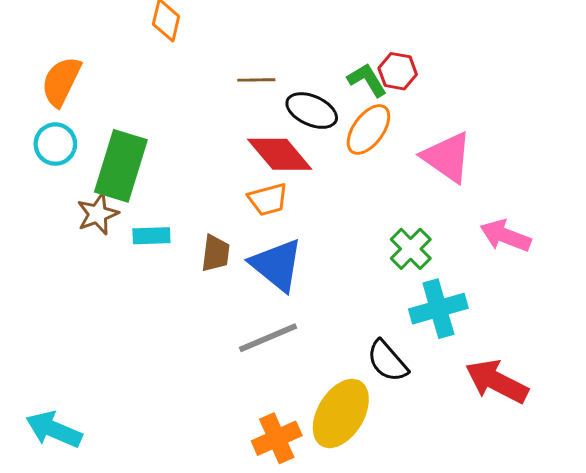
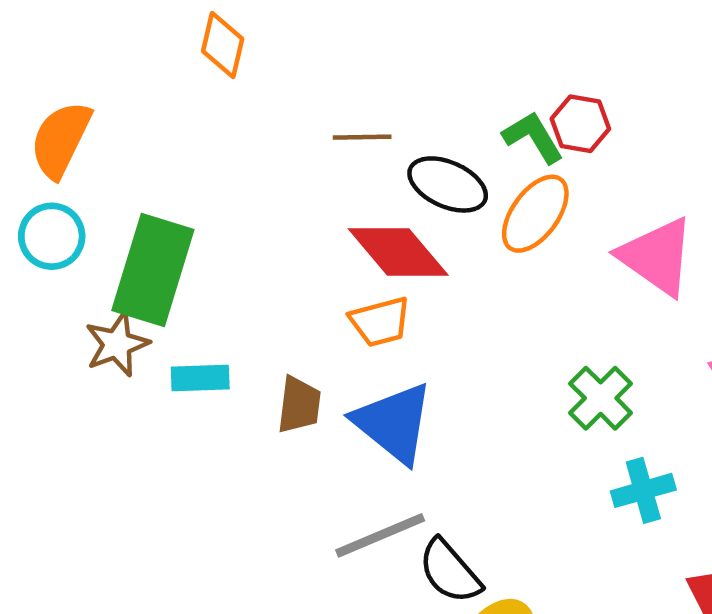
cyan cross: (438, 309) -> (643, 490), size x0.7
black semicircle: (387, 361) -> (450, 571), moved

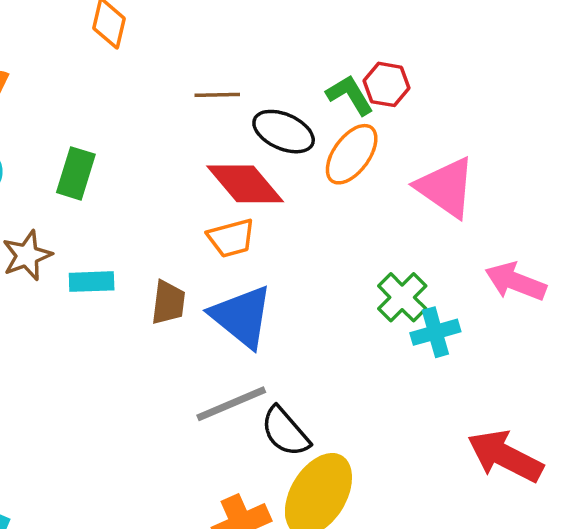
green rectangle: (153, 270) -> (76, 173), moved, size x0.6
cyan cross: (643, 490) -> (435, 332), moved

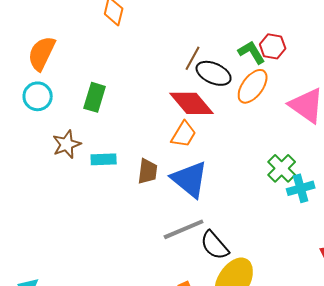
brown line: (217, 95) -> (193, 58), moved, turned -60
orange trapezoid: (231, 238) -> (184, 134), turned -44

